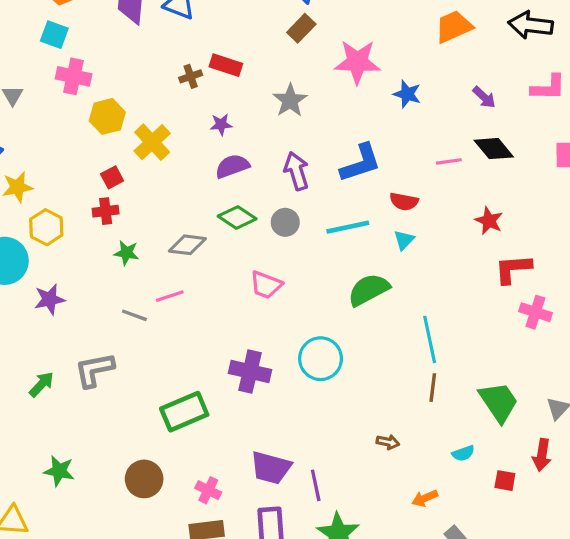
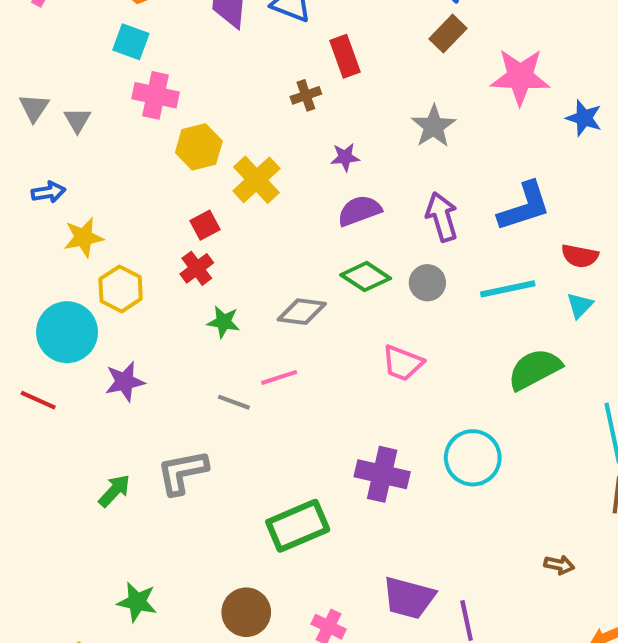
red rectangle: (226, 65) -> (345, 56), moved, turned 52
red cross: (106, 211) -> (197, 268), turned -30

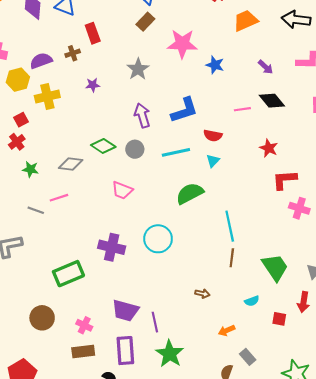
yellow cross: (256, 180) -> (47, 96), turned 30
purple semicircle: (359, 211) -> (41, 61), moved

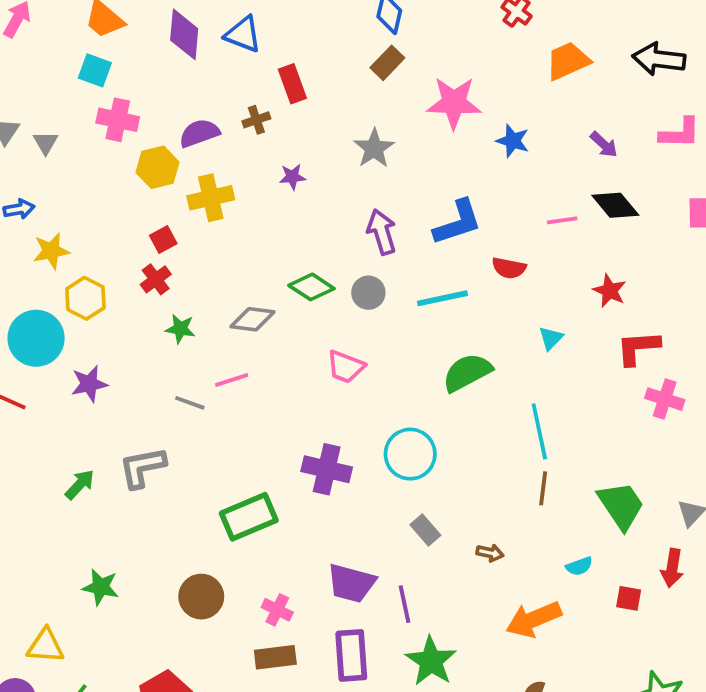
cyan triangle: (213, 161) -> (551, 338), moved
orange arrow: (227, 330) -> (534, 619), size x1.8
gray rectangle: (248, 357) -> (425, 530), moved

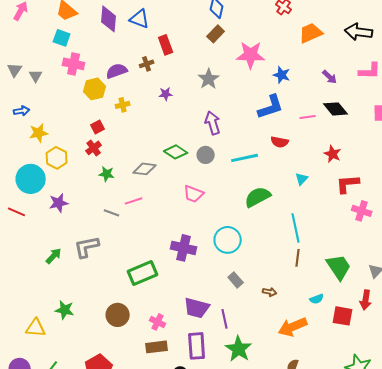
yellow cross: (211, 198) -> (123, 105), size x0.6
blue L-shape: (458, 222) -> (271, 107), moved
red square: (629, 598) -> (343, 316), size x1.5
yellow triangle: (46, 646) -> (36, 328), moved

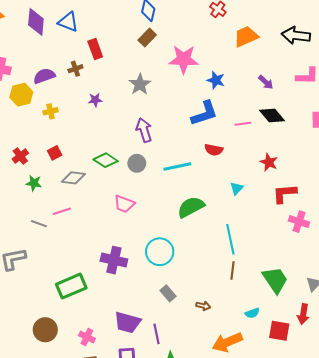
red square: (98, 127) -> (55, 153), moved

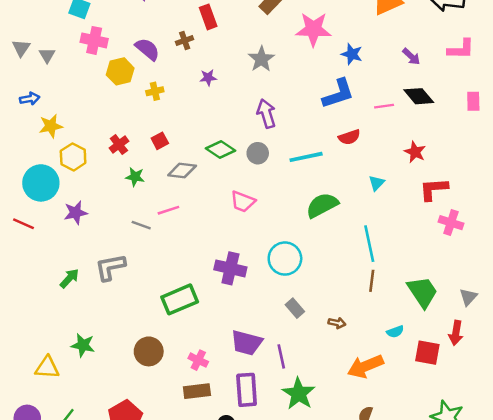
purple semicircle: (44, 76) -> (147, 49), turned 60
red semicircle: (214, 150) -> (349, 137), turned -30

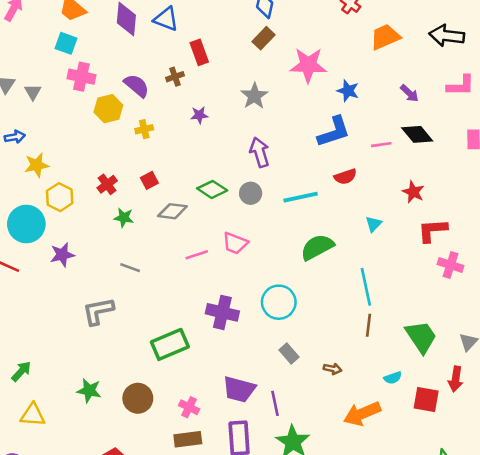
pink line: (168, 210) -> (197, 255), moved
green arrow: (69, 278) -> (21, 371), moved
green star: (83, 345) -> (89, 391), moved

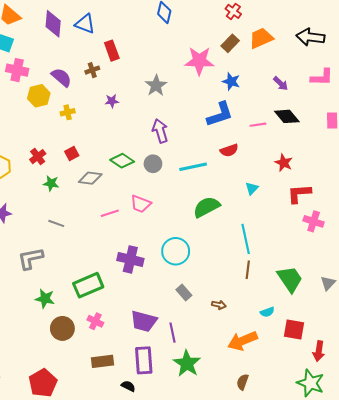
brown rectangle: (263, 38) -> (230, 43), moved
red arrow: (456, 379) -> (319, 351), moved
green star: (89, 391) -> (45, 299), moved
pink cross: (189, 407) -> (95, 321), moved

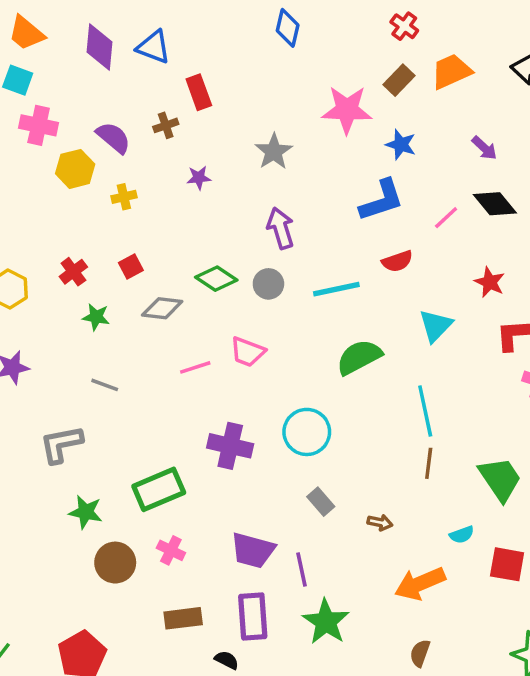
pink line: (258, 125) -> (446, 218), turned -35
cyan triangle: (252, 188) -> (436, 326), size x1.5

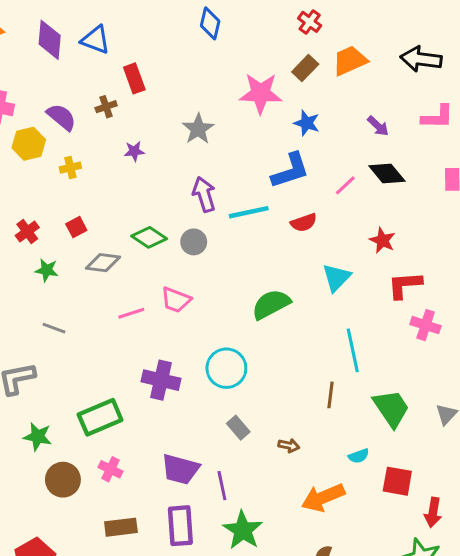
cyan line: (336, 289) -> (249, 212), moved
cyan line: (425, 411) -> (353, 350), moved

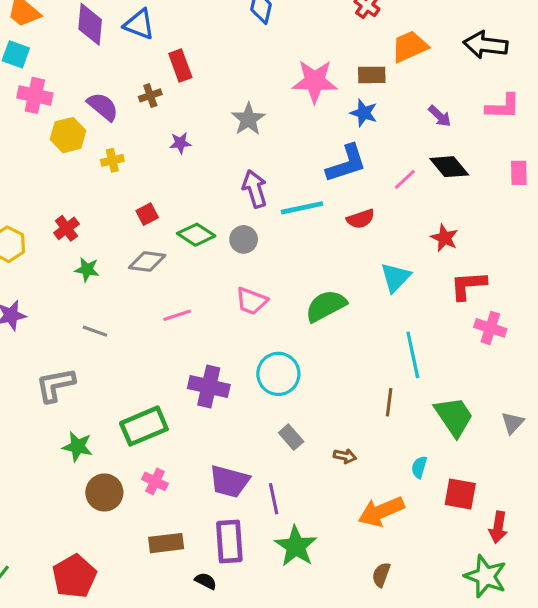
brown rectangle: (305, 68) -> (372, 75), moved, turned 45
red square: (76, 227) -> (147, 214), moved
pink trapezoid: (176, 300) -> (251, 301), moved
cyan semicircle: (359, 456) -> (419, 467), turned 126

